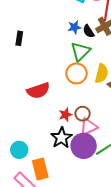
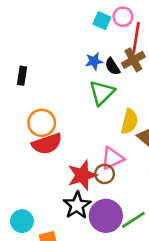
orange circle: (77, 73) -> (42, 123), moved
red star: (65, 115) -> (82, 175), size x1.6
pink triangle: (89, 127) -> (112, 158), moved

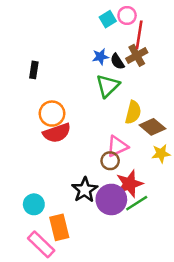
cyan square: (102, 21) -> (108, 19), turned 35
red star: (82, 175) -> (129, 184), moved

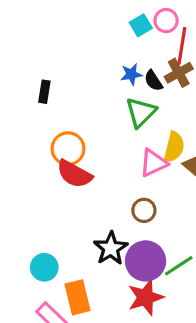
red semicircle: (57, 133) -> (74, 174), turned 48
pink triangle: (117, 146) -> (153, 163), moved
red star: (129, 184) -> (146, 297), moved

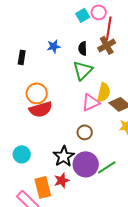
blue star: (131, 74) -> (54, 46), moved
black semicircle: (153, 81) -> (83, 48), moved, turned 32
red semicircle: (74, 174) -> (41, 109), turned -45
cyan circle: (44, 267) -> (22, 154), moved
red star: (146, 297) -> (62, 180), moved, size x0.7

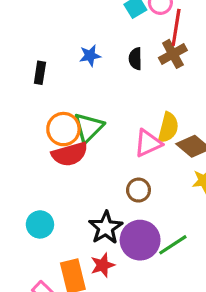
green triangle: (83, 70) -> (88, 127), moved

